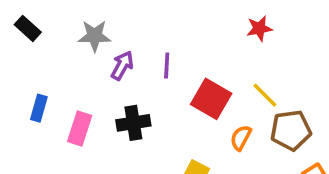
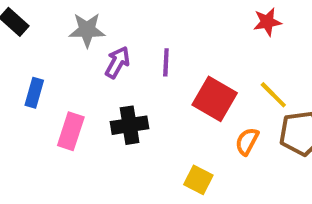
blue rectangle: (39, 108) -> (34, 93), moved

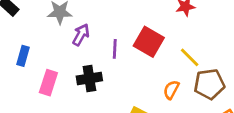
purple line: (166, 62) -> (115, 49), moved
red square: (215, 99) -> (149, 42), moved

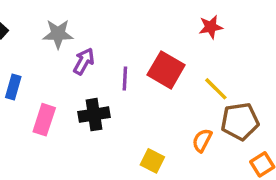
orange semicircle: (171, 90) -> (202, 140), moved

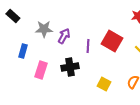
gray star: (58, 34) -> (44, 29), moved
yellow square: (152, 161) -> (104, 84), moved

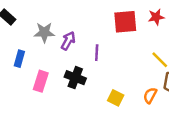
red square: (112, 41) -> (125, 22), moved, turned -35
black cross: (70, 67) -> (75, 78), turned 30

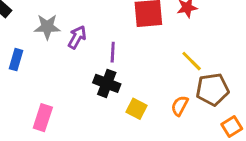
black cross: (75, 78) -> (107, 83), moved
pink rectangle: (41, 81) -> (43, 118), moved

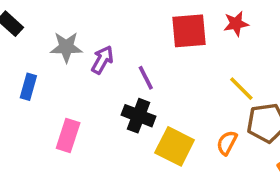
purple line: (113, 52) -> (146, 78), turned -30
yellow square: (137, 109) -> (175, 146), size x1.5
pink rectangle: (43, 118) -> (68, 136), moved

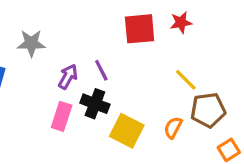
purple arrow: (102, 60) -> (68, 77), moved
pink rectangle: (68, 136) -> (62, 116), moved

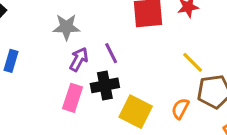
gray star: (31, 43) -> (66, 27), moved
black cross: (95, 104) -> (105, 85), turned -32

